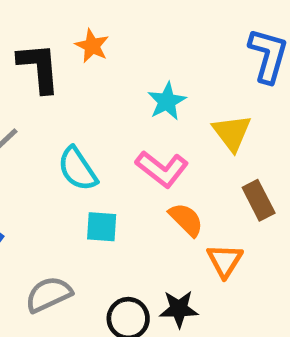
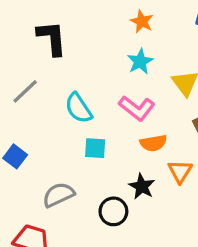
orange star: (92, 46) -> (142, 21), moved
orange semicircle: (186, 220) -> (153, 143), turned 125
black star: (179, 309) -> (142, 186), moved, turned 30

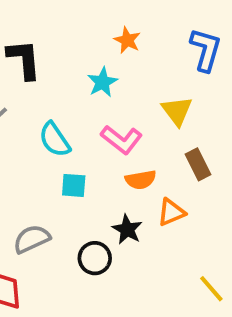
cyan star: (140, 61) -> (102, 82), moved
orange triangle: (180, 171) -> (171, 212), turned 35

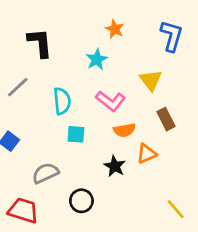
cyan semicircle: (55, 140) -> (62, 101), turned -152
black circle: (95, 258) -> (81, 201), moved

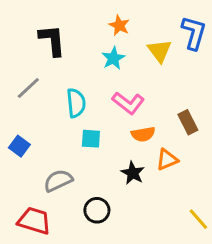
orange star: (115, 29) -> (119, 25), moved
yellow triangle: (151, 80) -> (160, 51), moved

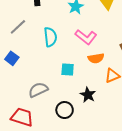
cyan square: (91, 139) -> (68, 69), moved
blue square: (19, 146) -> (12, 58), moved
black star: (133, 173) -> (88, 95), moved

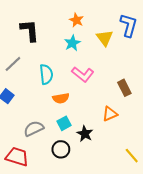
orange semicircle: (96, 58) -> (61, 98), moved
cyan square: (68, 69) -> (64, 123), moved, turned -32

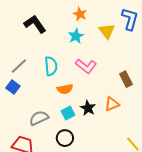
black L-shape: (30, 31) -> (35, 24), turned -30
gray line: (13, 64) -> (19, 66), moved
black star: (85, 134) -> (88, 108), moved

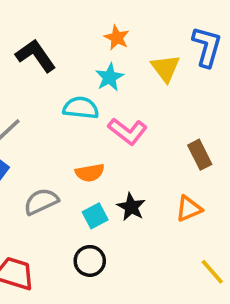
cyan semicircle: (51, 66) -> (81, 108), moved, turned -78
orange triangle: (112, 104) -> (189, 209), moved
gray semicircle: (39, 118) -> (41, 202), moved

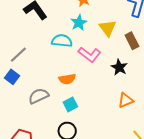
yellow triangle: (165, 68) -> (108, 28), moved
brown rectangle: (200, 155) -> (132, 41), moved
black star: (131, 207) -> (119, 67), moved

